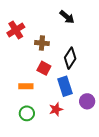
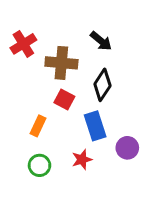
black arrow: (67, 17) -> (101, 41), moved
brown cross: (42, 43) -> (61, 63), size x1.5
orange rectangle: (26, 86) -> (38, 126), turned -64

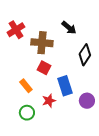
black diamond: (102, 85) -> (85, 55), moved
orange rectangle: (38, 126) -> (26, 86), turned -64
red star: (82, 160) -> (49, 101), moved

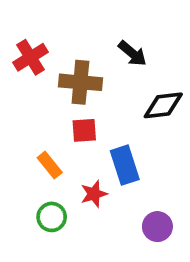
black diamond: (85, 55) -> (163, 105), turned 50
red square: (44, 68) -> (84, 130), turned -32
purple circle: (87, 101) -> (157, 227), moved

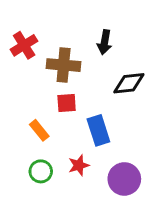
black arrow: (132, 53) -> (105, 42), turned 60
red star: (94, 194) -> (79, 165), moved
purple circle: (157, 227) -> (124, 179), size x1.4

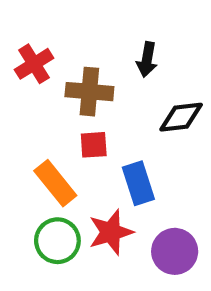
orange rectangle: (39, 130) -> (55, 183), size x1.5
red star: (79, 165) -> (111, 232), size x1.5
green circle: (41, 171) -> (57, 241), size x1.4

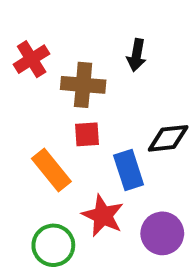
black diamond: (181, 117) -> (168, 138), moved
red star: (111, 232) -> (103, 216), turned -30
green circle: (57, 241) -> (53, 245), moved

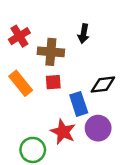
orange rectangle: (51, 170) -> (21, 83), moved
purple circle: (162, 233) -> (98, 128), moved

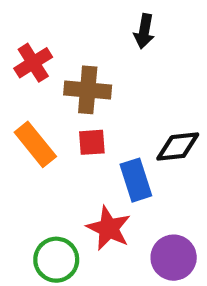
black arrow: (84, 34) -> (144, 31), moved
purple circle: (98, 128) -> (174, 258), moved

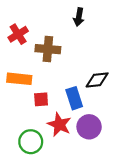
red square: (92, 142) -> (41, 99), moved
orange rectangle: (35, 144) -> (19, 79), turned -45
purple circle: (174, 258) -> (89, 127), moved

